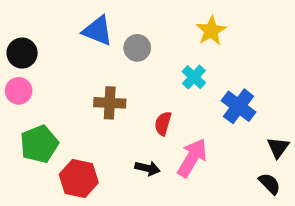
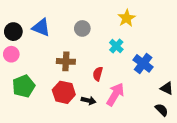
blue triangle: (98, 31) -> (41, 27), moved
black triangle: (278, 148) -> (167, 88), turned -40
red hexagon: (79, 178) -> (64, 92), moved

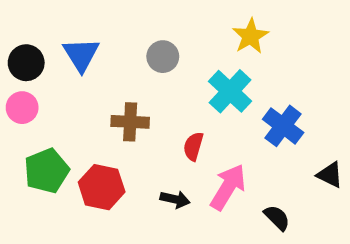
blue triangle: (41, 27) -> (81, 55), turned 36
cyan cross: (116, 46) -> (230, 91), size x1.5
red hexagon: (64, 92) -> (102, 187), moved
black semicircle: (162, 110) -> (277, 218), moved

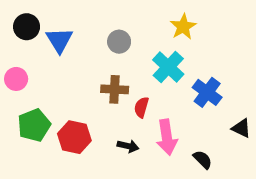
black circle: (26, 63) -> (27, 27), moved
brown cross: (130, 122) -> (115, 89), moved
pink arrow: (228, 187) -> (167, 137), turned 140

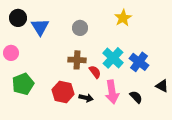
cyan cross: (168, 67) -> (113, 58), moved
red semicircle: (141, 107) -> (95, 72), turned 128
red hexagon: (74, 137) -> (63, 92), moved
black semicircle: (203, 160) -> (136, 97), moved

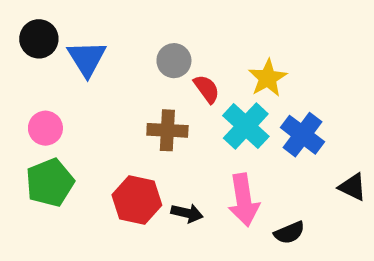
yellow star: (123, 18) -> (268, 78), moved
pink circle: (11, 53) -> (45, 128), moved
red semicircle: (95, 72) -> (207, 89), moved
black semicircle: (136, 97) -> (289, 233), moved, turned 112

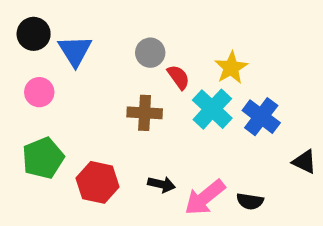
pink circle: (45, 128) -> (39, 92), moved
red hexagon: (137, 200) -> (98, 182), moved
pink arrow: (244, 200) -> (205, 198), moved, turned 60
black semicircle: (289, 233) -> (250, 201), turned 32

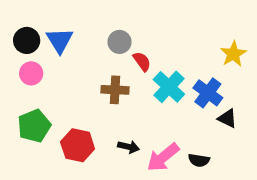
black circle: (34, 34) -> (27, 40), moved
yellow star: (231, 68) -> (233, 54), moved
black triangle: (304, 162) -> (227, 118), moved

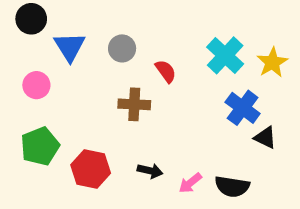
black circle: (27, 40) -> (31, 19), moved
gray circle: (120, 42) -> (122, 48), moved
cyan cross: (169, 87) -> (225, 55), moved
pink arrow: (163, 157) -> (190, 183), size x0.6
black semicircle: (199, 160) -> (232, 186), size x1.4

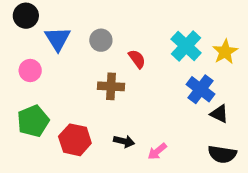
black semicircle: (232, 186) -> (222, 154), moved

